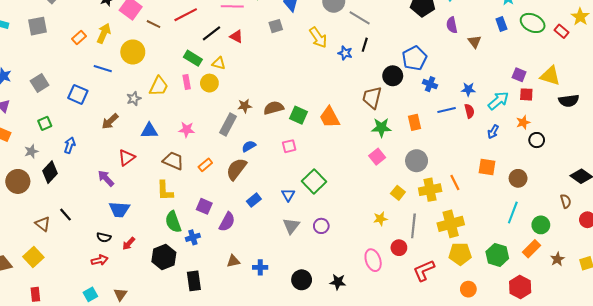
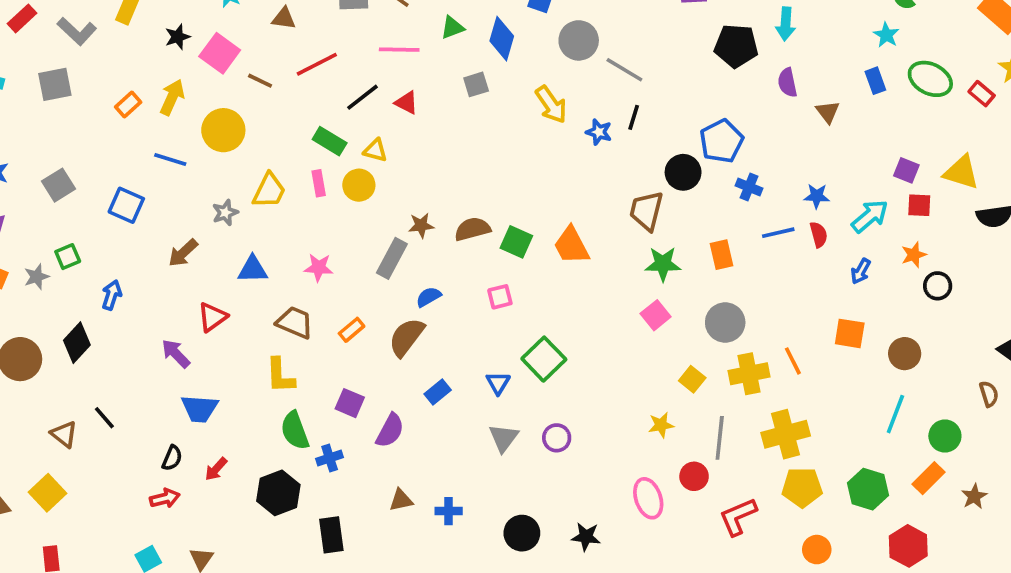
gray star: (31, 151) -> (37, 277), moved
black semicircle: (104, 237) -> (172, 458), turned -80

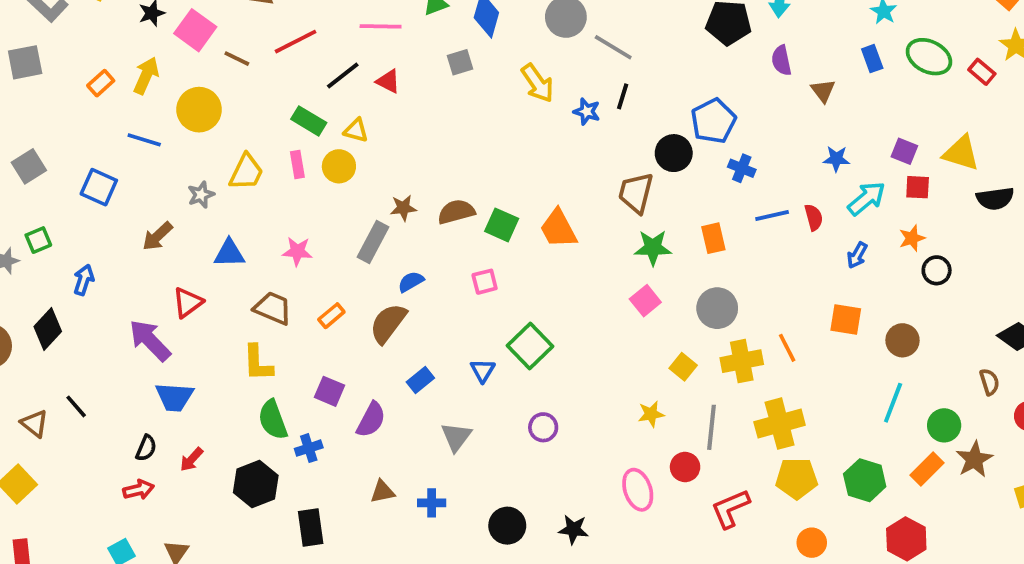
blue star: (817, 196) -> (836, 159), moved
purple arrow: (176, 354) -> (150, 340), size x1.4
gray triangle: (504, 438) -> (456, 437), moved
brown star: (974, 496) -> (974, 459), moved, size x1.4

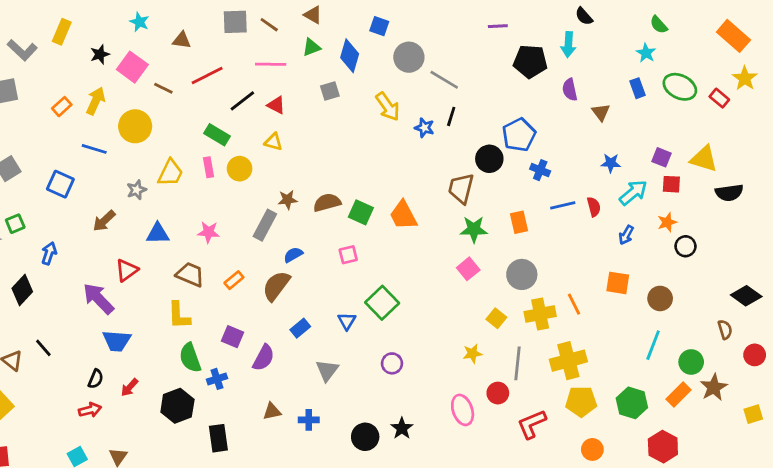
yellow triangle: (356, 130) -> (273, 142), moved
black star: (573, 529) -> (402, 428), moved, turned 30

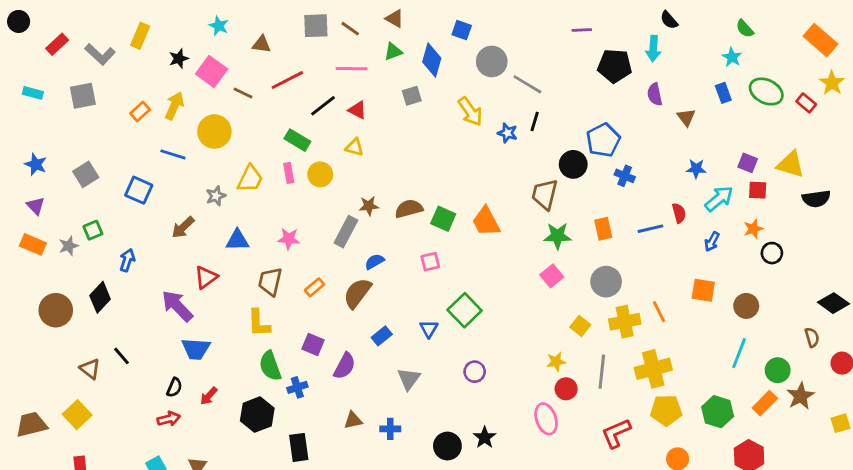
blue line: (563, 205) -> (650, 229), moved
brown trapezoid: (190, 274) -> (270, 282), turned -100
red circle: (498, 393) -> (566, 389), moved

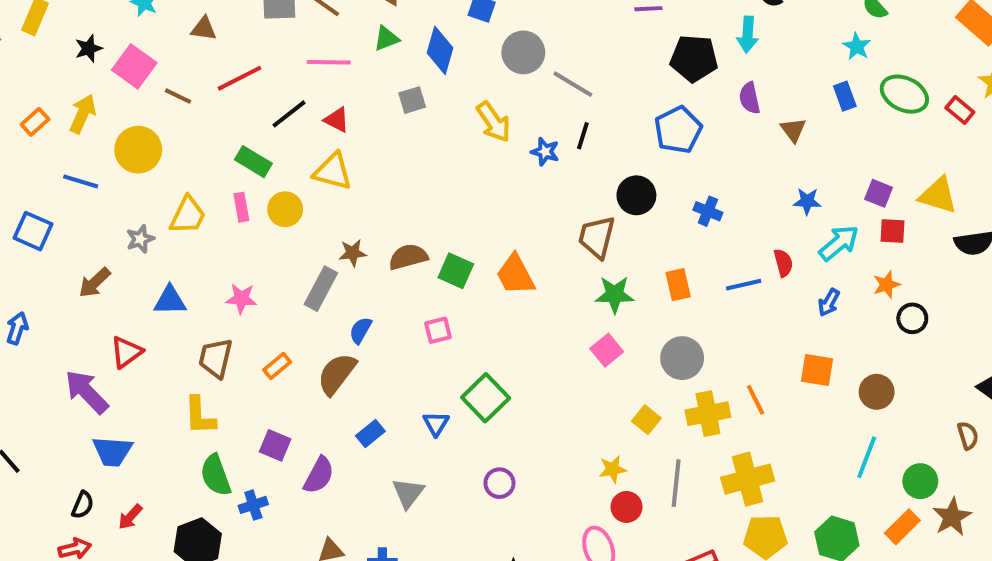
blue pentagon: (603, 140) -> (678, 130), moved
yellow triangle: (355, 147) -> (333, 171), size x1.5
blue semicircle: (375, 262) -> (361, 330), turned -30

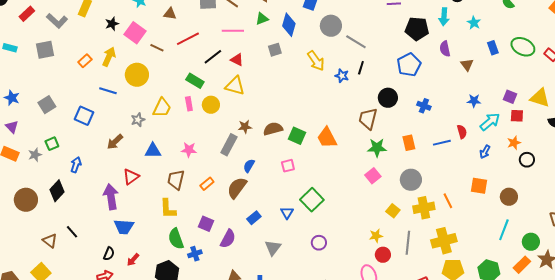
cyan star: (857, 46) -> (474, 23), moved
purple arrow: (87, 392) -> (111, 197), turned 35

